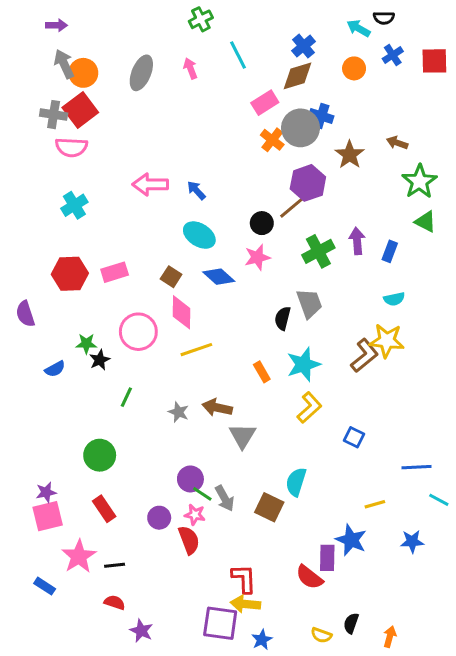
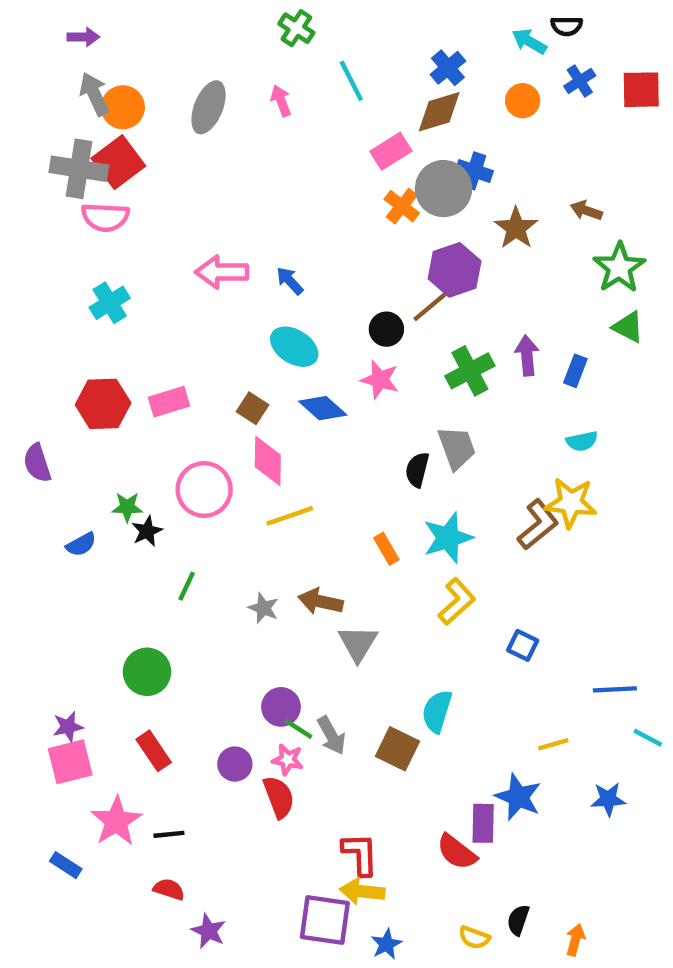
green cross: (201, 19) -> (296, 28), turned -30
gray cross: (54, 115) -> (79, 169), size x1.4
pink star: (257, 257) -> (380, 380), turned 30

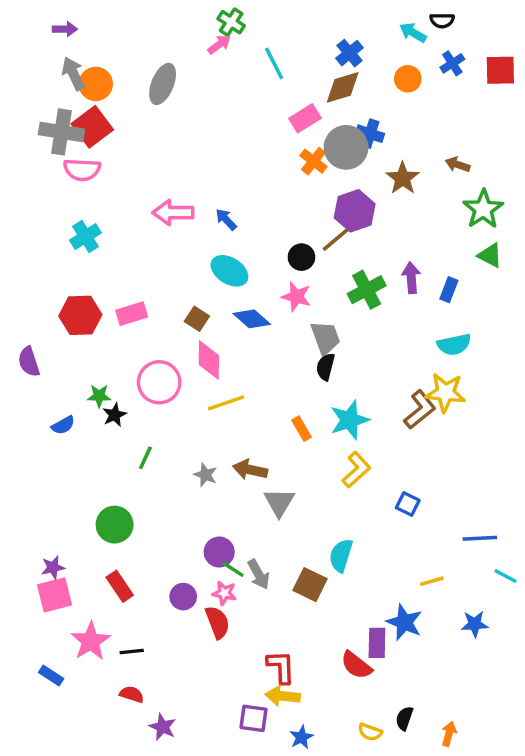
pink arrow: (281, 101) -> (219, 44), moved, turned 75
cyan semicircle: (582, 441) -> (454, 345), size x1.4
gray trapezoid: (457, 448) -> (325, 338), moved
purple square: (325, 920) -> (253, 718), size x0.7

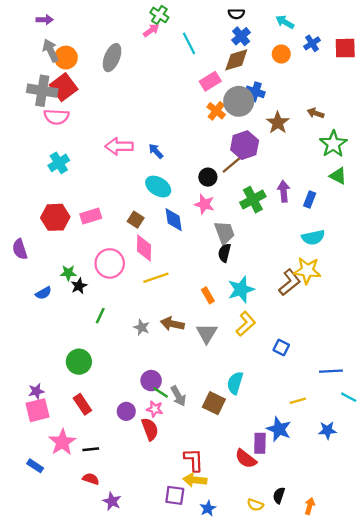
black semicircle: (442, 20) -> (236, 14), moved
blue diamond: (252, 319) -> (174, 220), turned 40
gray triangle: (279, 502) -> (207, 333), moved

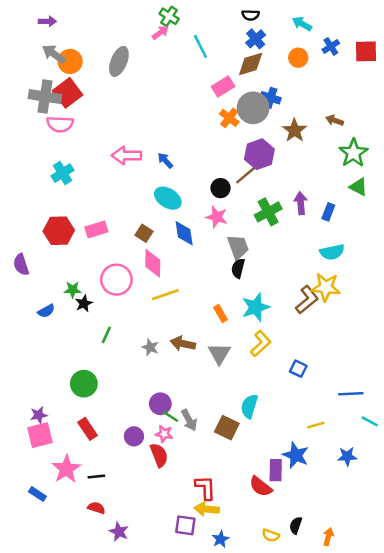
gray arrow: (51, 50) -> (54, 54), turned -30

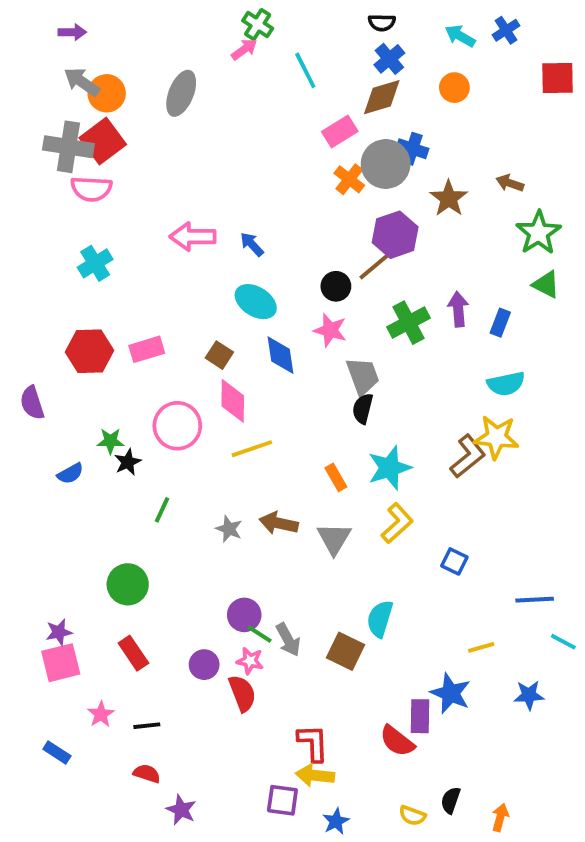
blue cross: (331, 46) -> (506, 30), moved
pink star: (66, 469) -> (101, 714), size x0.6

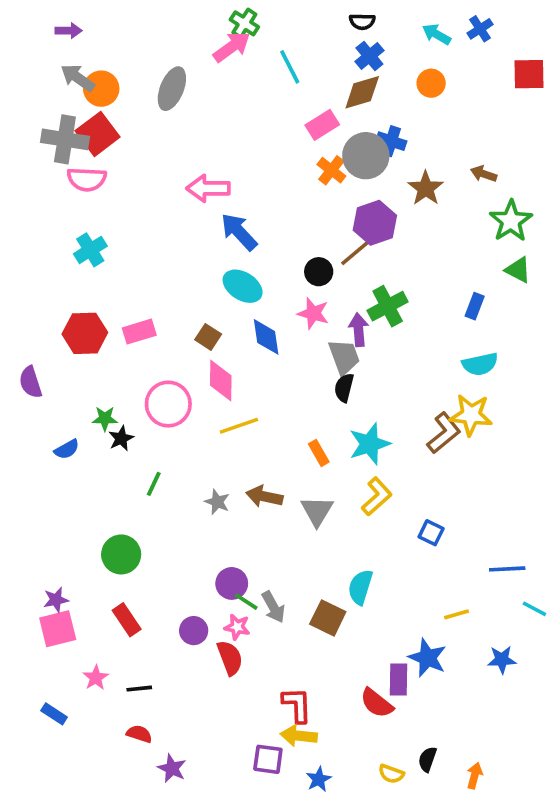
pink arrow: (244, 49) -> (232, 47), size x1.5
pink arrow: (193, 237) -> (208, 188), moved
blue arrow: (252, 244) -> (239, 232), size x1.6
purple arrow: (458, 309) -> (359, 330), moved

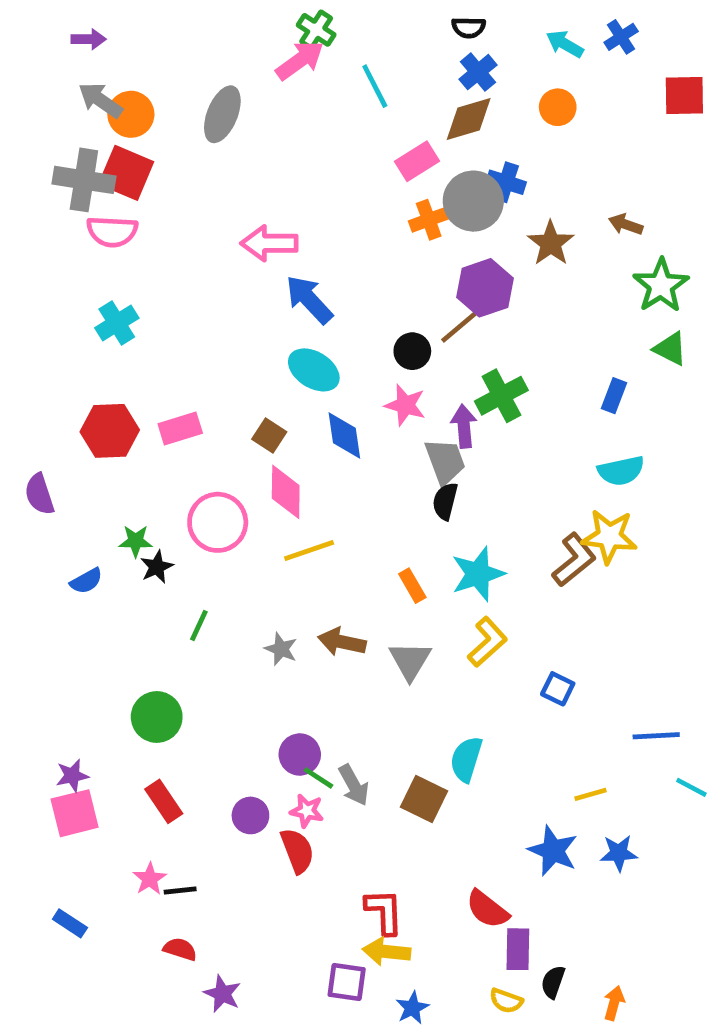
red square: (98, 134) -> (126, 173), turned -30
orange cross: (331, 170) -> (429, 220), turned 32
blue star: (502, 660) -> (619, 853), moved
pink star: (96, 678) -> (150, 879), moved
purple rectangle: (398, 680) -> (518, 949), moved

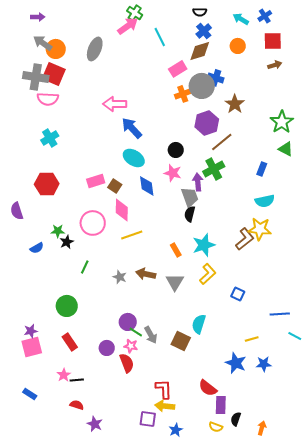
red square: (684, 96) -> (273, 41), moved
brown arrow: (626, 224) -> (275, 65), moved, turned 144
brown line: (464, 323) -> (222, 142), moved
pink rectangle: (180, 429) -> (96, 181), moved

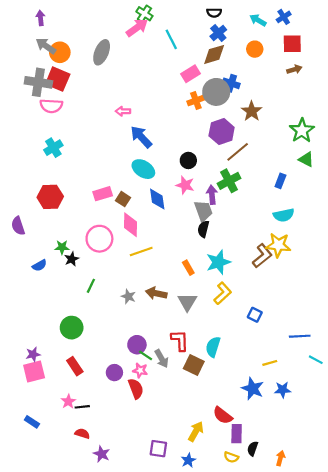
purple arrow: (38, 17) -> (41, 18), turned -96
pink arrow: (115, 104) -> (123, 111), size x0.6
red L-shape: (164, 389) -> (180, 340), moved
yellow arrow: (165, 406) -> (196, 431), moved, turned 114

